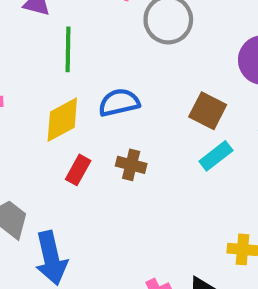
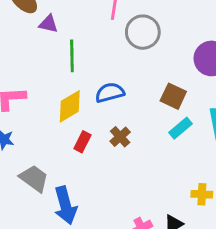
brown cross: (131, 165) -> (120, 137), turned 36

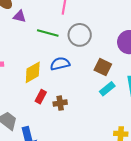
gray circle: (143, 32) -> (80, 35), moved
green line: (72, 56) -> (48, 33), moved, turned -75
brown cross: (120, 137) -> (60, 103), moved, turned 32

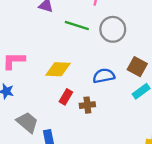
blue semicircle: (60, 64) -> (104, 76), moved
yellow diamond: (33, 72) -> (58, 69), turned 30

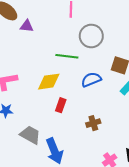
green line: (77, 26) -> (67, 56), moved
brown cross: (87, 105) -> (93, 123), moved

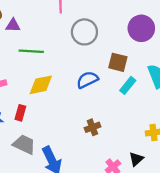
green line: (67, 56) -> (31, 51), moved
red rectangle: (61, 105) -> (20, 113), moved

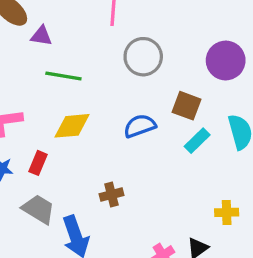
brown cross: (92, 127) -> (112, 195), moved

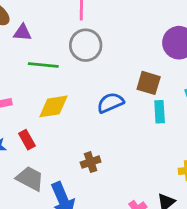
gray circle: (143, 57) -> (86, 45), moved
cyan rectangle: (197, 141) -> (160, 112), turned -45
red rectangle: (38, 163) -> (27, 140), turned -48

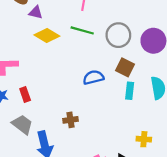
gray circle: (86, 45) -> (118, 35), moved
green line: (43, 65) -> (82, 30), moved
yellow diamond: (53, 106) -> (47, 36), moved, turned 30

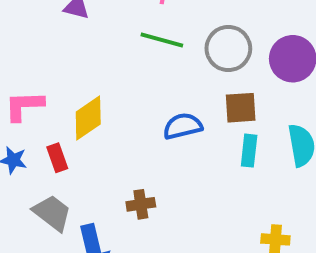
yellow diamond: (47, 36) -> (88, 118), moved, turned -65
brown square: (125, 67) -> (241, 108), turned -30

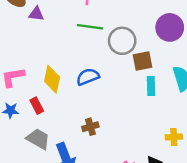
gray circle: (228, 48) -> (122, 41), moved
yellow diamond: (88, 118) -> (52, 79), turned -36
blue semicircle: (183, 126) -> (88, 77), moved

